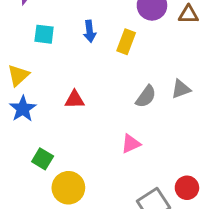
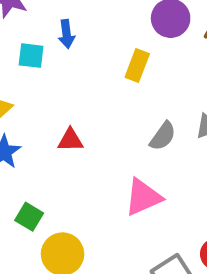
blue arrow: (90, 31) -> (66, 34), moved
pink triangle: (131, 144) -> (143, 197), size x1.5

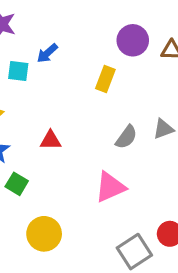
blue arrow: (66, 34) -> (47, 53), turned 55
green square: (29, 217) -> (17, 184), moved

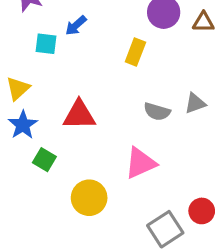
gray semicircle: (126, 137) -> (157, 112), turned 70
red triangle: (51, 140) -> (79, 115), size x1.5
yellow circle: (44, 234) -> (89, 198), moved

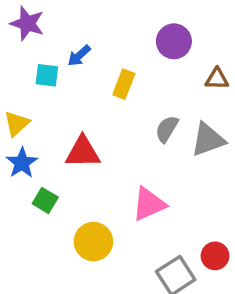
brown triangle: (203, 22) -> (217, 79), moved
yellow rectangle: (135, 52) -> (124, 84), moved
gray triangle: (195, 103) -> (208, 140), size x1.5
gray semicircle: (157, 112) -> (167, 129), moved, turned 105

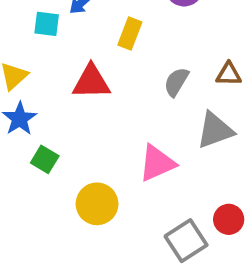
brown triangle: (217, 79) -> (229, 74), moved
gray triangle: (208, 140) -> (215, 130), moved
red triangle: (83, 152) -> (91, 82), moved

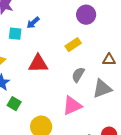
yellow rectangle: (130, 33) -> (73, 45), moved, turned 35
gray semicircle: (176, 82) -> (78, 75), moved

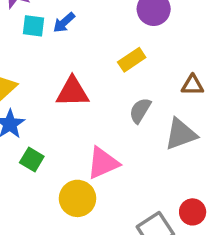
cyan square: (15, 34) -> (34, 26), moved
pink triangle: (72, 106) -> (103, 163), moved

